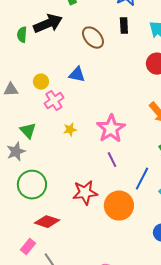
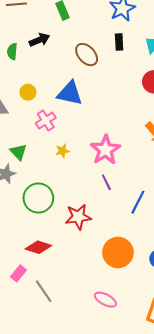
black arrow: (48, 24) -> (39, 40), size x0.7
blue triangle: (77, 75) -> (70, 93), size x1.5
yellow circle: (41, 82) -> (28, 92), moved
green circle: (32, 185) -> (38, 198), moved
orange circle: (119, 206) -> (118, 252), moved

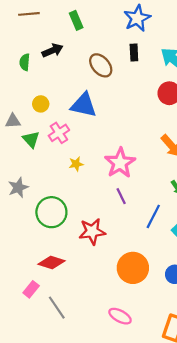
green triangle: (18, 152) -> (31, 139), moved

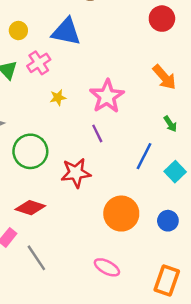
purple line: (121, 196) -> (97, 133), moved

